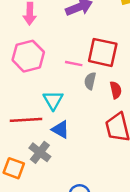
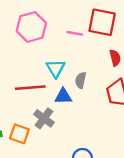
gray semicircle: (90, 81) -> (81, 80), moved
blue triangle: (60, 129) -> (63, 96), turned -30

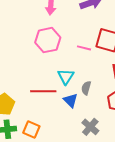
blue triangle: (63, 96) -> (71, 100), turned 42
gray cross: (44, 118) -> (90, 127), moved

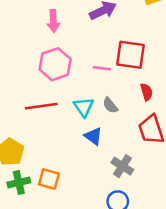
gray semicircle: (86, 88) -> (110, 105), moved, turned -48
red line: (43, 91) -> (41, 106), moved

